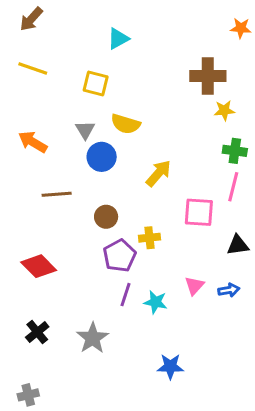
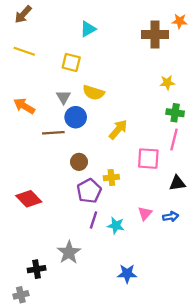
brown cross: (208, 76) -> (155, 34), moved
brown line: (57, 194) -> (53, 133), moved
black cross: (37, 332) -> (37, 269), moved, turned 30

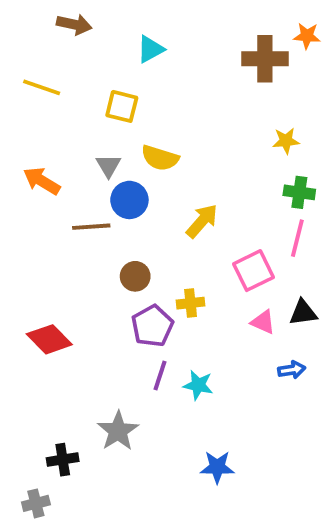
brown arrow: (23, 14) -> (74, 24), moved, turned -120
pink square: (148, 159) -> (253, 271), turned -30
pink triangle: (145, 213) -> (263, 322), moved, turned -48

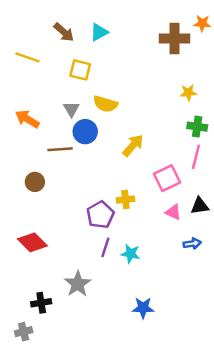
brown arrow: (74, 24) -> (64, 32), moved, turned 30
brown circle: (135, 276) -> (35, 182), moved
red diamond: (49, 339) -> (32, 242), moved

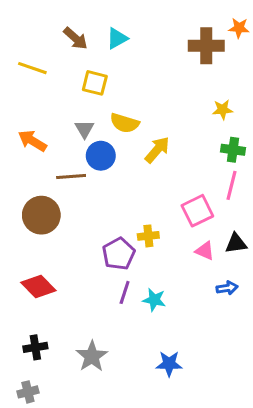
yellow arrow: (133, 145) -> (157, 150), moved
brown circle: (35, 182) -> (41, 215), size x1.6
gray star: (78, 284) -> (92, 356), moved
black cross: (41, 303) -> (35, 347), moved

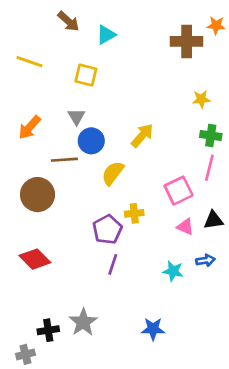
brown arrow: (76, 38) -> (68, 21), moved
yellow semicircle: (125, 123) -> (113, 173), moved, turned 110
orange arrow: (32, 141) -> (29, 127), turned -80
cyan star: (154, 300) -> (173, 271), moved
black cross: (35, 347) -> (48, 330), moved

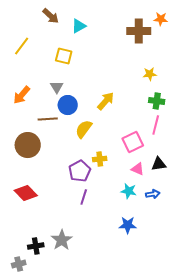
yellow line: (29, 62) -> (22, 46), turned -72
cyan star: (173, 271) -> (129, 191), moved
blue star: (153, 329) -> (128, 225), moved

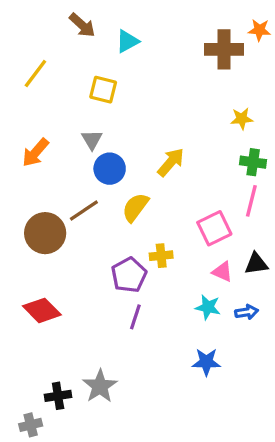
brown line: (48, 119) -> (84, 211), moved, turned -30

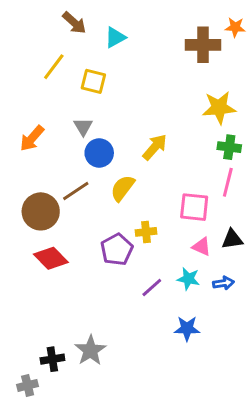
yellow line: (35, 74) -> (54, 67), moved
yellow star: (242, 119) -> (219, 108), size x1.6
pink square: (214, 228) -> (194, 207), turned 32
red diamond: (42, 310) -> (51, 258), moved
purple line: (135, 317) -> (152, 288), moved, turned 30

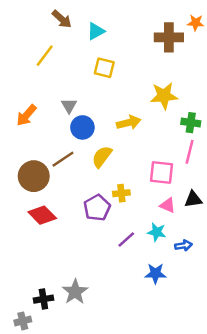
yellow square: (93, 81) -> (104, 68), moved
yellow star: (219, 108) -> (164, 96), moved
yellow arrow: (155, 147) -> (129, 123), turned 35
blue arrow: (223, 283) -> (183, 246), moved

